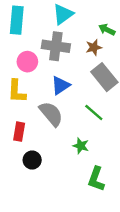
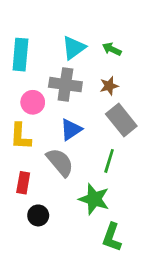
green arrow: (107, 30) -> (112, 49), moved
green line: (94, 113) -> (109, 161), turned 66
green star: (81, 146) -> (94, 199), size x1.6

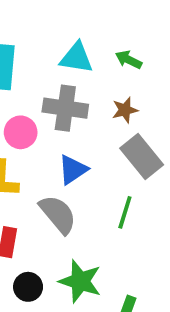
cyan triangle: (74, 48) -> (76, 58), turned 45
green star: (94, 199) -> (80, 281), moved

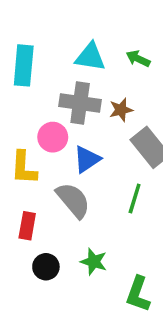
brown star: (125, 110) -> (121, 110), moved
pink circle: (21, 132) -> (53, 137), moved
green star: (80, 281) -> (94, 262), size x0.7

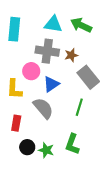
green arrow: (138, 59) -> (81, 25), size x1.5
green star: (94, 262) -> (46, 150), moved
green L-shape: (138, 294) -> (72, 144), moved

